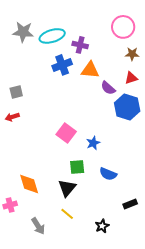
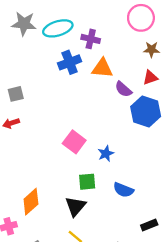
orange diamond: (29, 184) -> (31, 202), turned 65

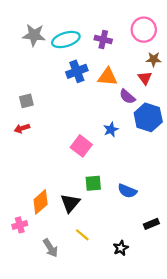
purple cross: (91, 39) -> (103, 40), moved
red triangle: (150, 78) -> (145, 78), moved, turned -48
blue star: (106, 154) -> (111, 129), moved
black triangle: (75, 206) -> (70, 203), moved

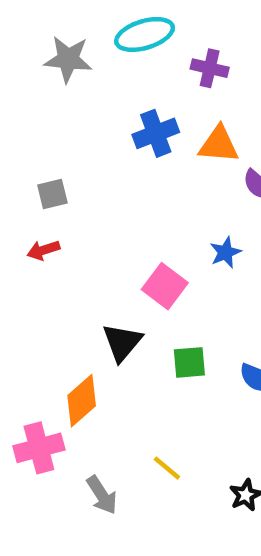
cyan ellipse: (66, 40) -> (145, 34), moved
black triangle: (70, 203) -> (122, 342), moved
pink cross: (20, 225) -> (39, 448), size x1.5

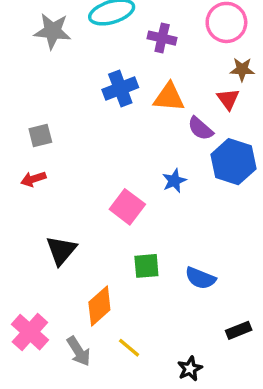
black triangle: (122, 342) -> (61, 250), moved
orange diamond: (82, 401) -> (99, 306), moved
pink cross: (39, 448) -> (30, 332), turned -33
gray arrow: (102, 495) -> (79, 351), moved

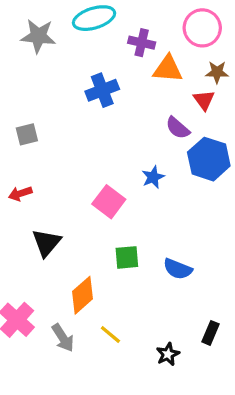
orange triangle: (169, 97) -> (168, 69), moved
red arrow: (33, 179) -> (20, 194), moved
black rectangle: (239, 330) -> (210, 333), moved, turned -45

